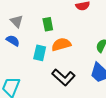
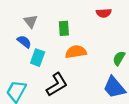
cyan rectangle: (40, 53) -> (38, 58), moved
black L-shape: (63, 77) -> (57, 85), moved, turned -80

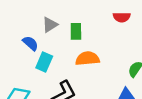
gray triangle: (31, 21) -> (50, 25), moved, turned 32

